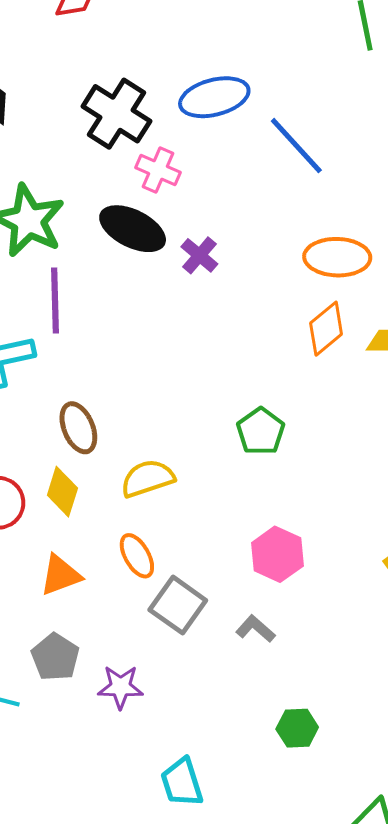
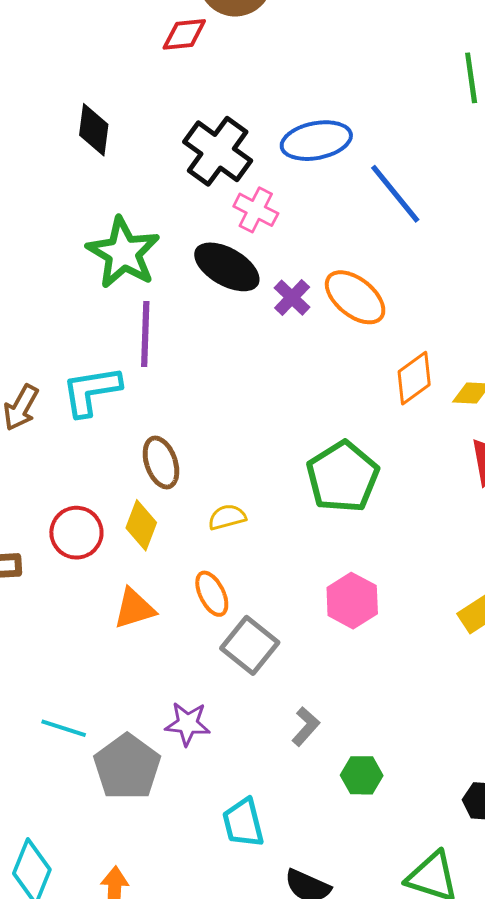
orange ellipse: (337, 257) -> (355, 297), moved, turned 34
green pentagon: (261, 431) -> (343, 477), size x1.5
yellow semicircle: (148, 478) -> (227, 517), size x0.7
gray L-shape: (255, 629) -> (306, 726), moved, turned 87
gray pentagon: (55, 657) -> (127, 767), moved, size x1.4

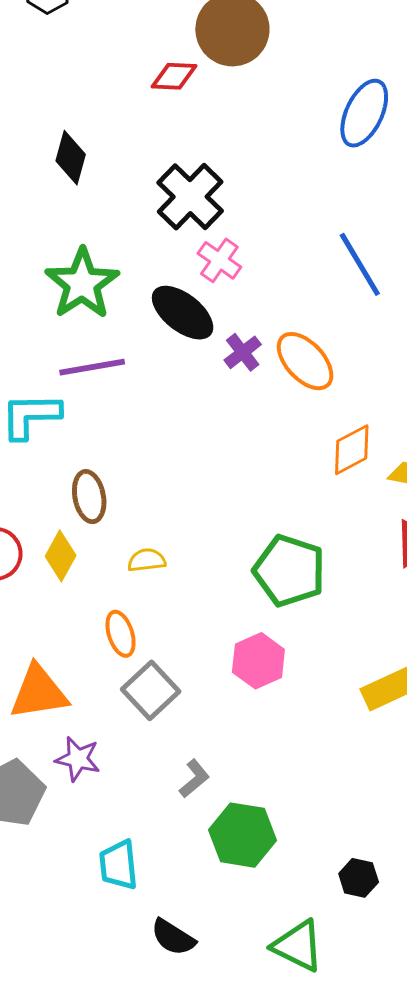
blue ellipse: (316, 141) -> (364, 113), moved, turned -62
purple line: (145, 334) -> (92, 367), turned 70
green pentagon: (343, 477) -> (289, 571), moved, turned -30
orange triangle: (134, 609) -> (39, 692), moved, size x1.4
green hexagon: (362, 775) -> (242, 835), size x1.6

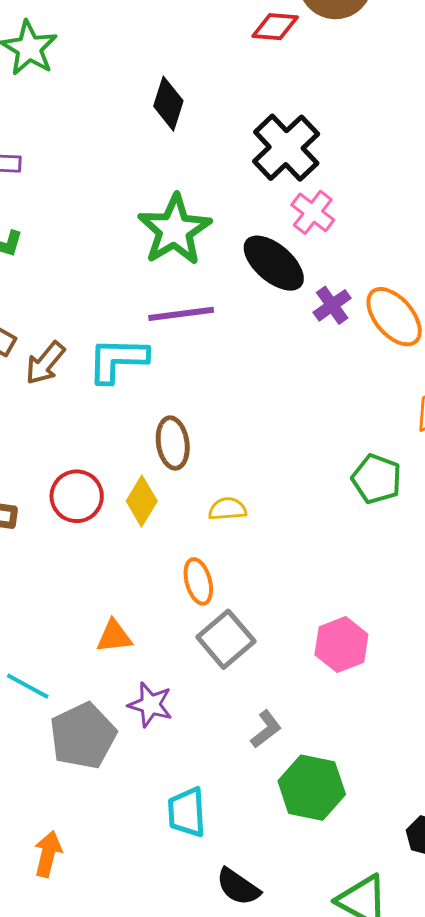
green pentagon: (289, 571) -> (377, 479), moved, size x0.7
pink hexagon: (258, 661) -> (341, 645), moved
orange triangle: (39, 692) -> (114, 636), size x0.6

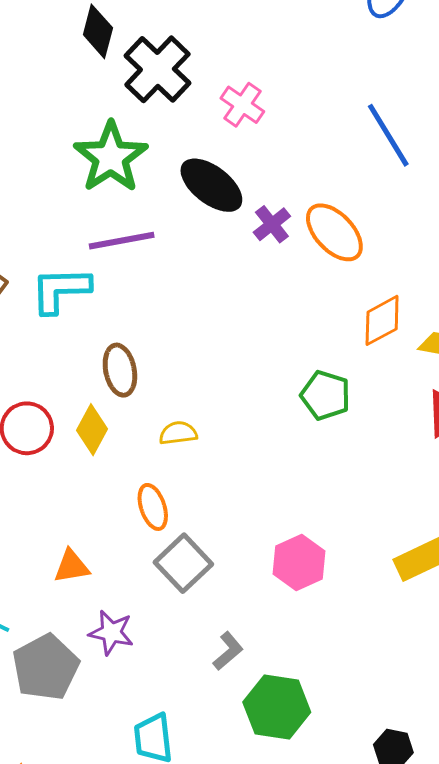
black cross: (286, 148) -> (157, 69), moved
pink cross: (313, 212) -> (242, 105), moved

